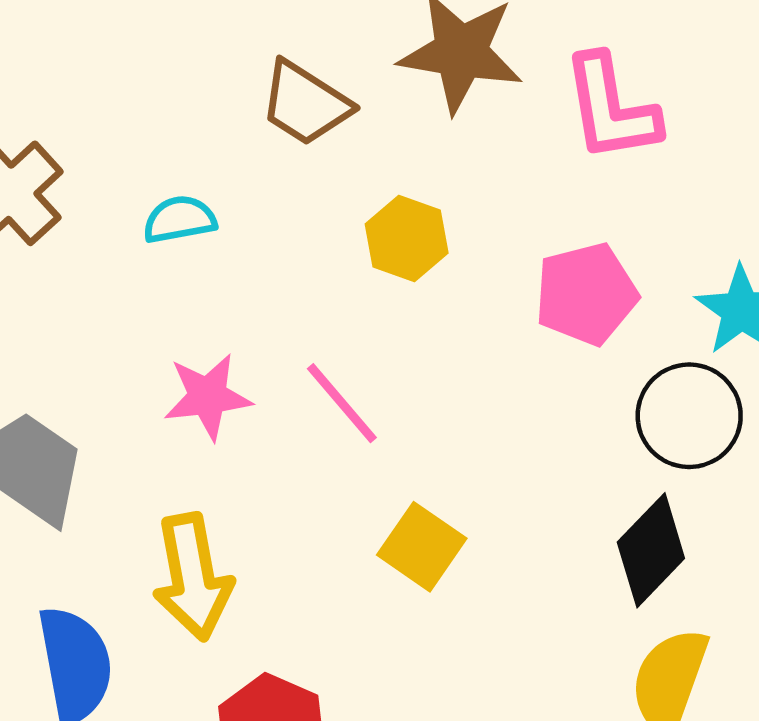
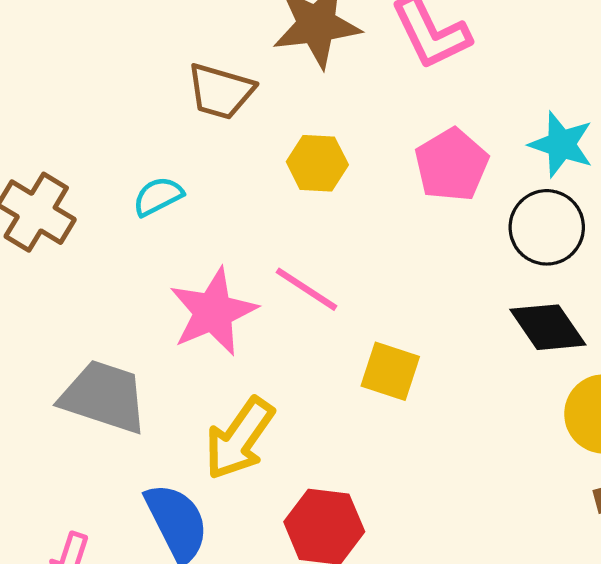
pink star: (208, 397) -> (213, 312), size x1.4
black diamond: (651, 550) -> (548, 327), turned -62
yellow arrow: (193, 577) -> (239, 438), turned 62

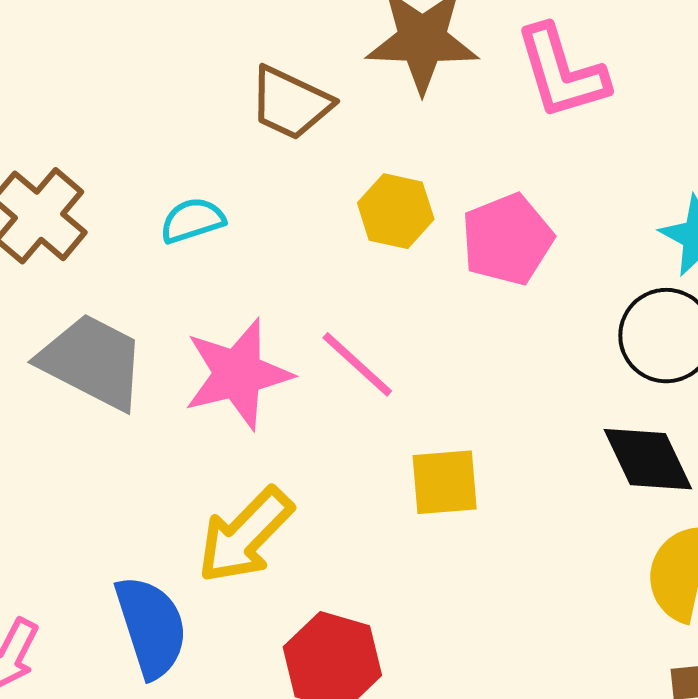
pink pentagon: (451, 165) -> (507, 239), moved
yellow square: (390, 371) -> (445, 482), turned -32
gray trapezoid: (104, 397) -> (92, 361), moved

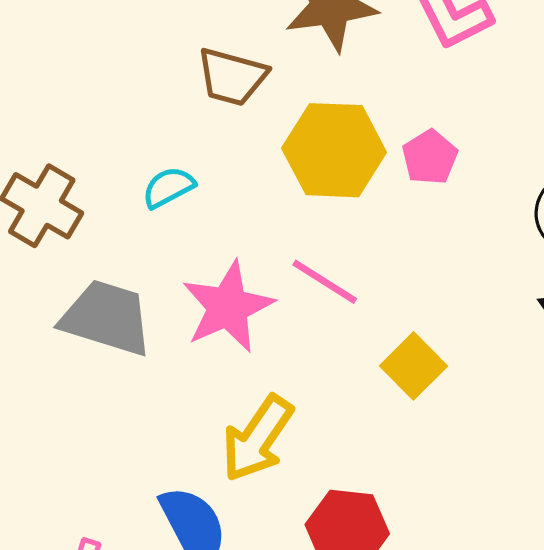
yellow hexagon: (396, 211) -> (334, 150), size x1.6
pink pentagon: (507, 239) -> (430, 157), size x0.7
yellow square: (445, 482) -> (414, 366), turned -30

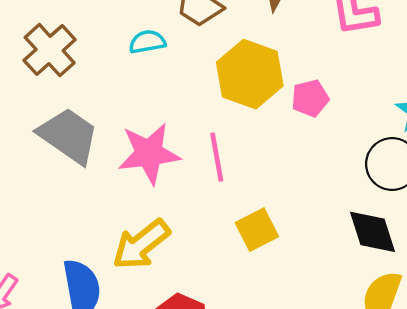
cyan semicircle: (168, 187) -> (147, 42), moved
pink line: (325, 282) -> (217, 157), turned 30

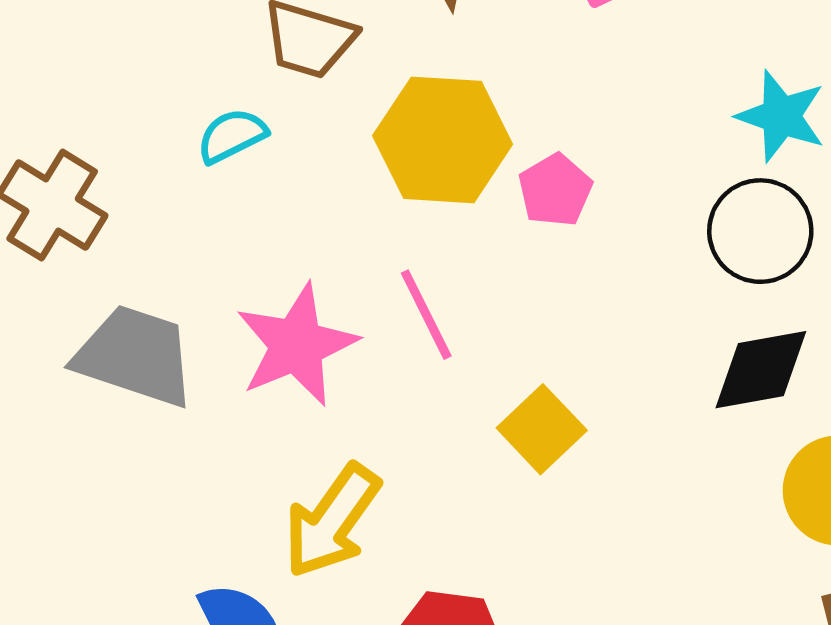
pink pentagon: (310, 98) -> (555, 190), moved
black diamond: (373, 232) -> (761, 370), turned -66

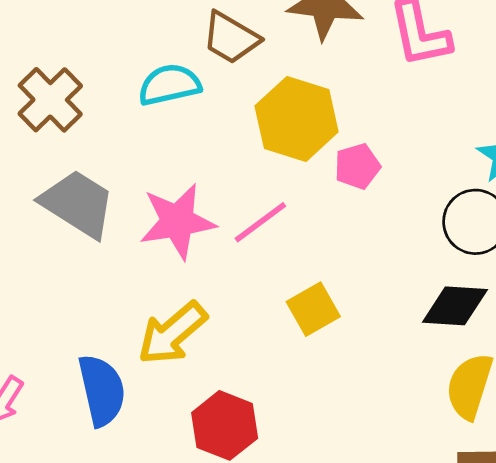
cyan semicircle: (232, 136) -> (169, 85), size x1.4
pink line: (426, 315) -> (260, 222), turned 66

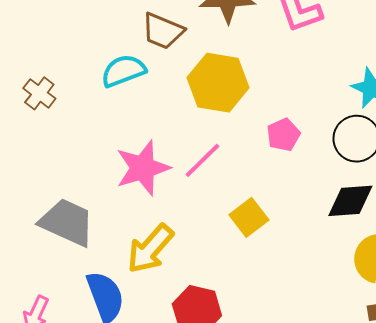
brown cross: (50, 100) -> (39, 93), size x0.7
pink pentagon: (357, 166) -> (283, 135), moved
gray trapezoid: (78, 204) -> (67, 222), moved

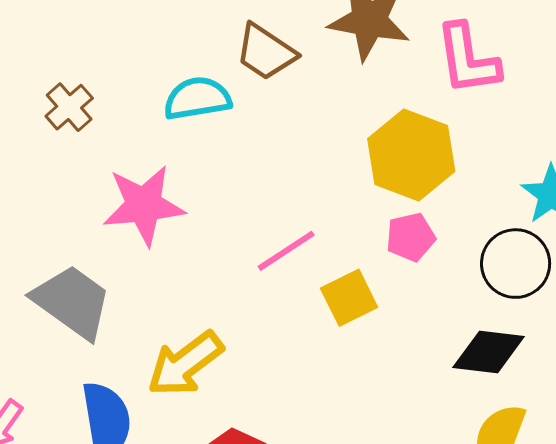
yellow hexagon: (218, 83) -> (411, 155), moved
pink star: (143, 168) -> (144, 205), moved
yellow square: (249, 217) -> (349, 298), moved

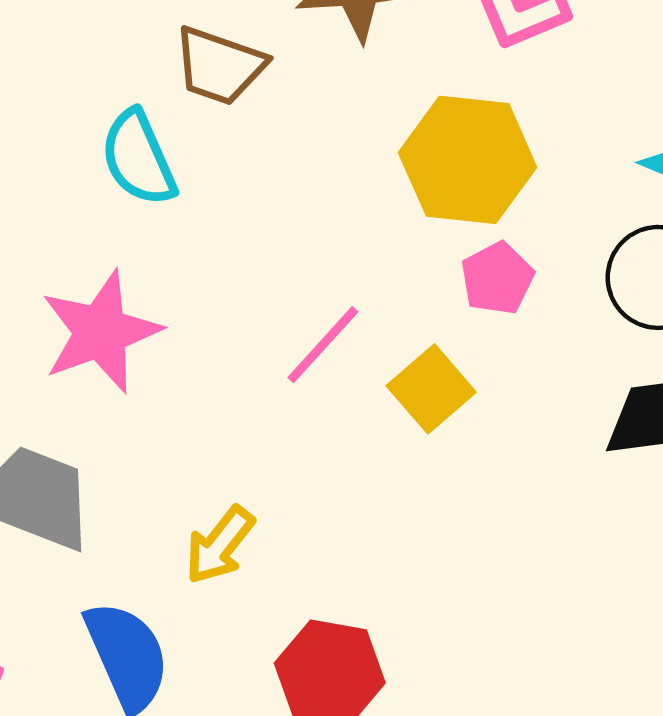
cyan semicircle: (197, 98) -> (138, 158), turned -90
yellow arrow: (185, 364) -> (220, 545), size x0.7

